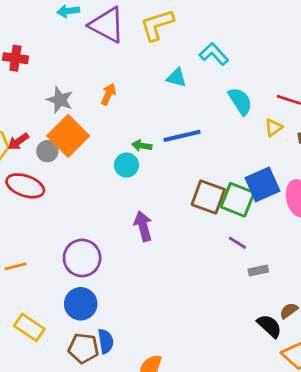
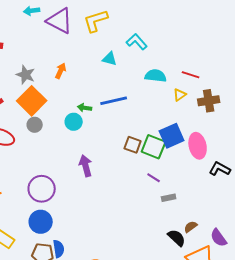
cyan semicircle: (240, 101) -> (156, 76), turned -50
gray circle: (47, 151) -> (35, 125), moved
brown square: (208, 197) -> (133, 145), size x0.7

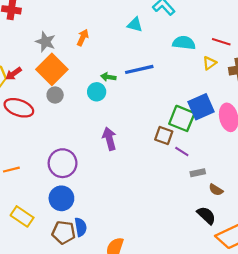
brown square: (133, 145) -> (164, 135), moved
brown semicircle: (191, 227) -> (216, 190), moved, turned -112

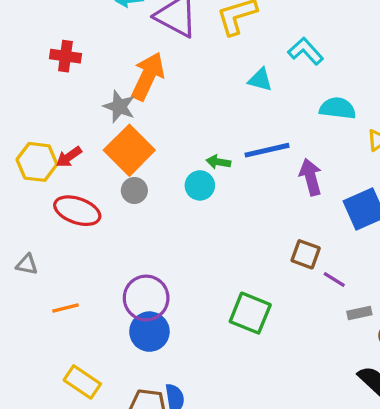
orange arrow: (83, 37) -> (148, 76), moved, size x1.8
green square: (182, 118) -> (250, 313), moved
purple arrow: (109, 139) -> (311, 177), moved
blue circle: (61, 198) -> (149, 332), moved

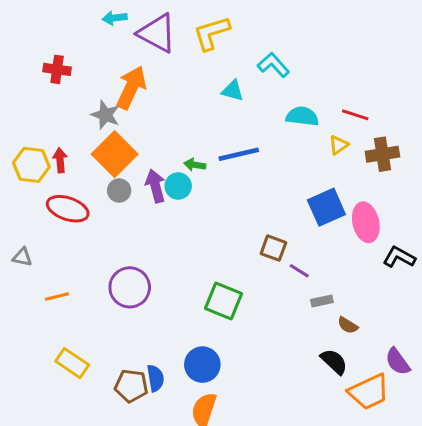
red arrow: (69, 157) -> (60, 160), turned 120
purple arrow: (311, 177) -> (155, 186), moved
blue circle: (149, 332) -> (202, 365), moved

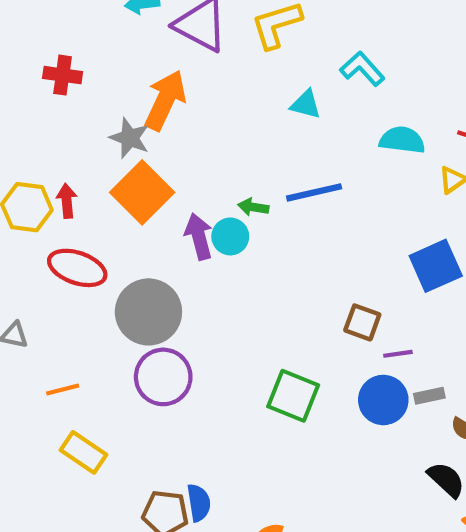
gray circle: (119, 191) -> (148, 312), moved, size x2.0
purple line: (299, 271) -> (398, 354), turned -40
yellow rectangle: (72, 363) -> (84, 452), moved
blue circle: (202, 365) -> (383, 400), moved

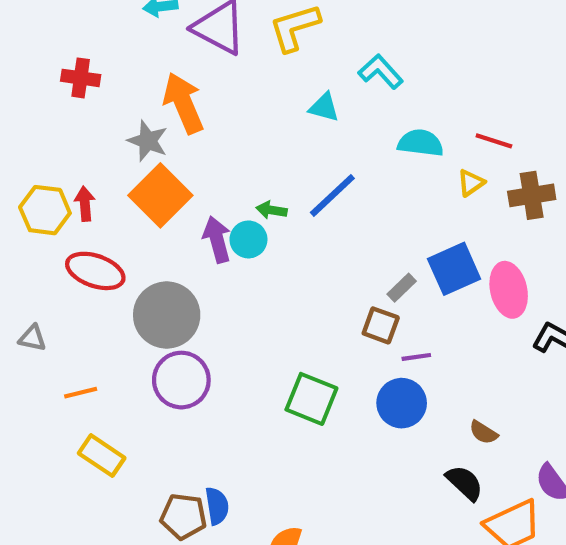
orange arrow: (165, 100) -> (183, 103), turned -48
blue line: (314, 192) -> (332, 195), turned -30
gray rectangle: (429, 396) -> (402, 288), moved, turned -32

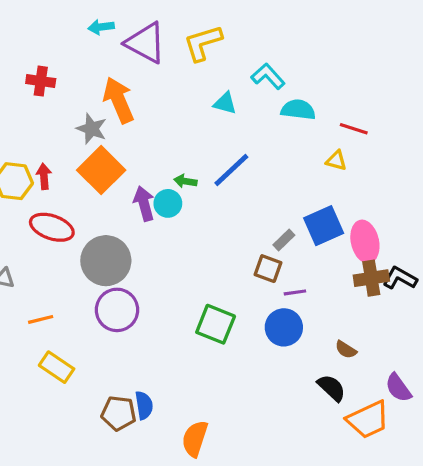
cyan semicircle: (421, 143) -> (298, 110), moved
yellow triangle: (471, 183) -> (336, 161), turned 50
brown cross: (532, 195) -> (371, 278), moved

